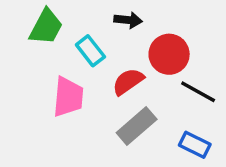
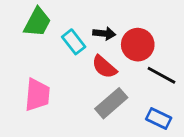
black arrow: (128, 20) -> (104, 33), moved
red semicircle: (128, 82) -> (104, 67), turned -104
pink trapezoid: (68, 97) -> (37, 95), moved

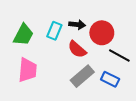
green trapezoid: (37, 22) -> (23, 35), moved
cyan rectangle: (74, 42) -> (54, 31), turned 60
blue rectangle: (159, 118) -> (110, 79), moved

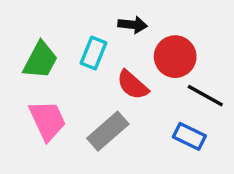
black arrow: (77, 25) -> (133, 25), moved
pink trapezoid: (28, 70) -> (47, 120), turned -30
gray rectangle: (82, 76) -> (108, 131), moved

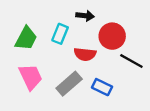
red semicircle: (133, 85) -> (85, 54), turned -35
blue rectangle: (189, 136) -> (102, 87), moved

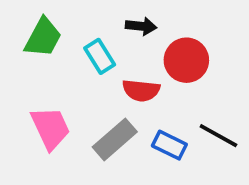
cyan rectangle: (60, 34) -> (100, 56), turned -54
green trapezoid: (26, 38) -> (43, 38), moved
black line: (131, 61) -> (218, 136), moved

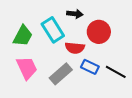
green trapezoid: (43, 38) -> (23, 36), moved
cyan rectangle: (100, 56) -> (53, 30), size x1.4
blue rectangle: (169, 145) -> (90, 67), moved

